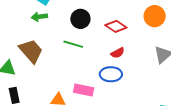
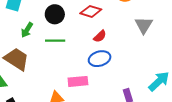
green arrow: (39, 17) -> (27, 30), moved, turned -35

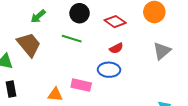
green arrow: (27, 30) -> (38, 16), moved

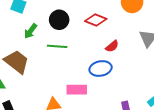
green arrow: (38, 16) -> (30, 31), moved
red semicircle: (116, 48) -> (112, 46), moved

